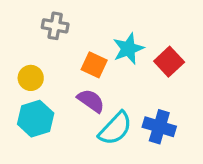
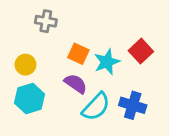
cyan star: (128, 49) -> (107, 62), moved

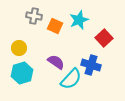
orange square: (78, 54) -> (55, 26), moved
cyan star: (107, 62) -> (79, 20), moved
blue cross: (133, 105) -> (91, 65), moved

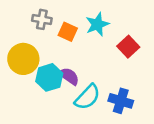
yellow circle: (19, 48) -> (23, 59), size x1.6
blue cross: (91, 65) -> (121, 101), moved
cyan hexagon: (22, 73) -> (49, 77), moved

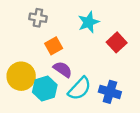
orange square: (68, 32) -> (54, 46), moved, turned 36
yellow circle: (23, 59) -> (21, 76), moved
cyan hexagon: (49, 77) -> (45, 89), moved

